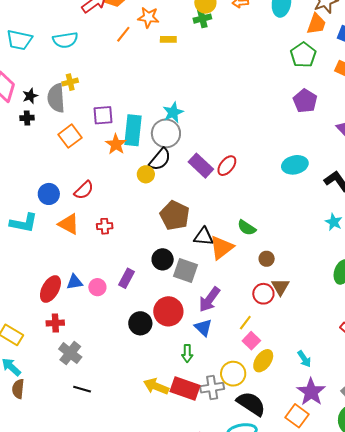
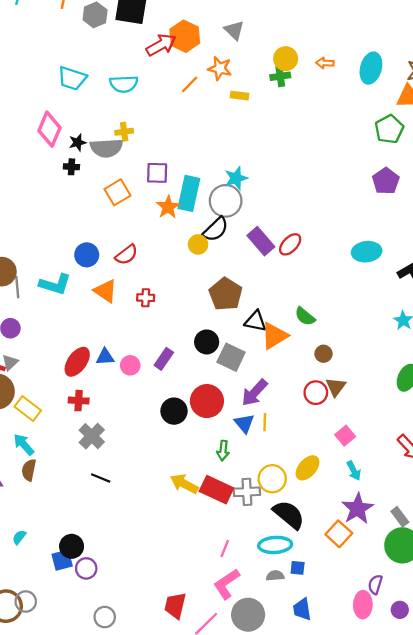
gray semicircle: (56, 98) -> (106, 148), turned -96
yellow line: (245, 323) -> (265, 422), moved, turned -42
pink square: (251, 341) -> (345, 436), moved

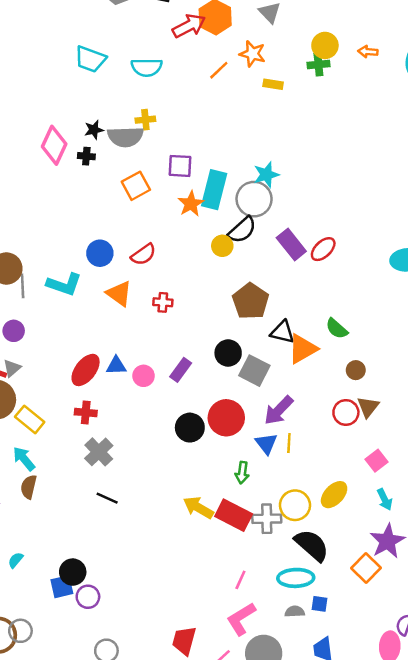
pink diamond: (49, 129) -> (54, 145), moved

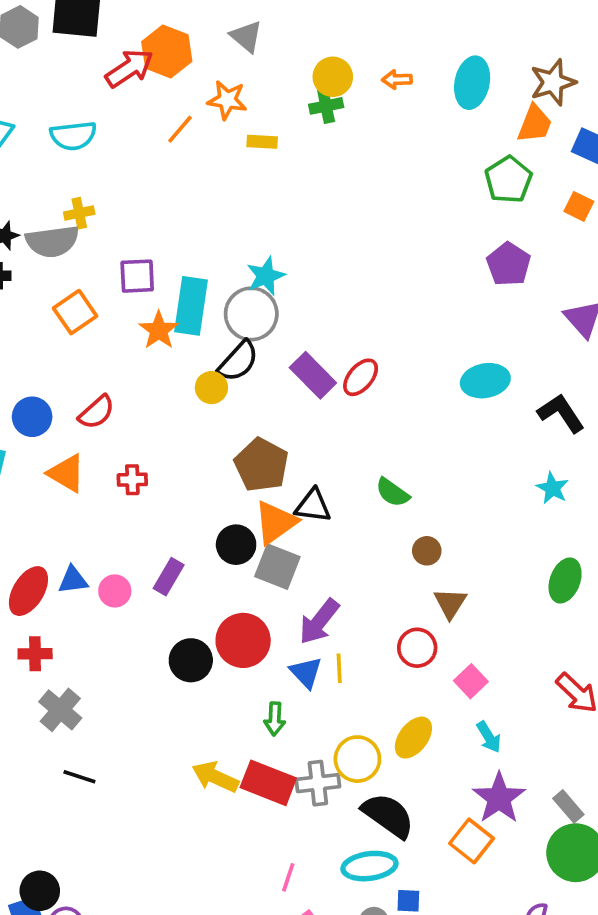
orange triangle: (303, 349) -> (276, 522), moved
red circle: (346, 412) -> (417, 648), moved

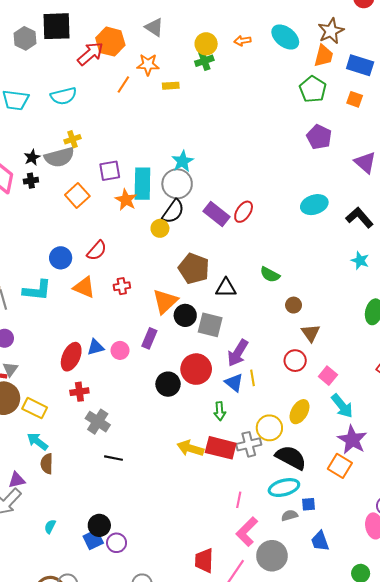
cyan ellipse: (472, 83) -> (285, 37), turned -56
orange triangle: (276, 522) -> (165, 301), moved
cyan arrow: (489, 737) -> (342, 406), size x1.4

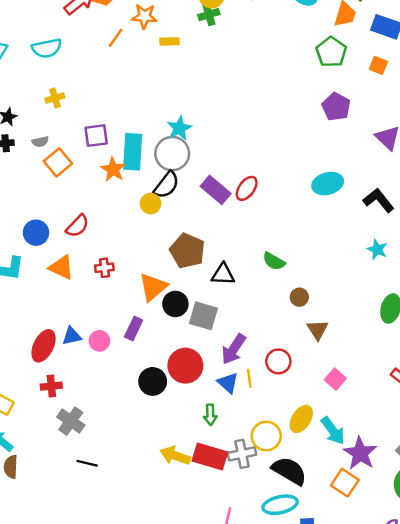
gray semicircle: (59, 157) -> (40, 142), moved, size x0.5
red circle: (295, 361) -> (278, 361), moved
cyan arrow: (342, 406) -> (333, 431), moved

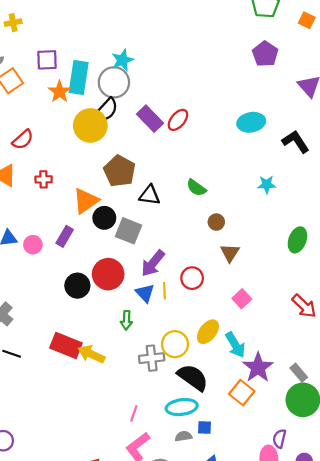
yellow circle: (151, 204) -> (90, 125), size x1.8
cyan star: (377, 249) -> (267, 185), moved, turned -30
red rectangle: (210, 457) -> (66, 345), moved

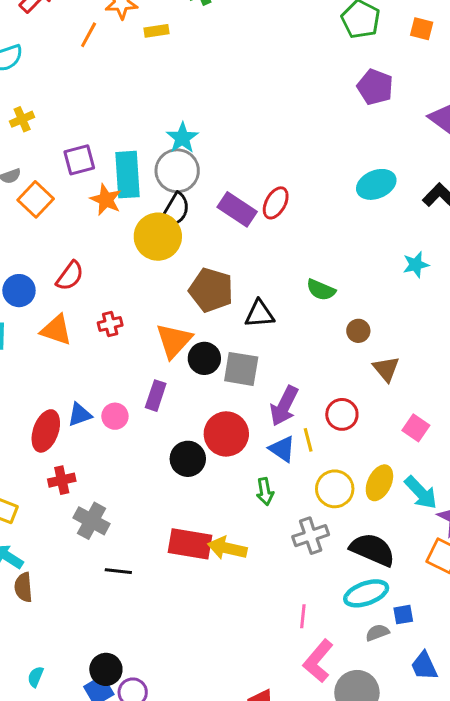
yellow circle: (175, 344) -> (335, 489), moved

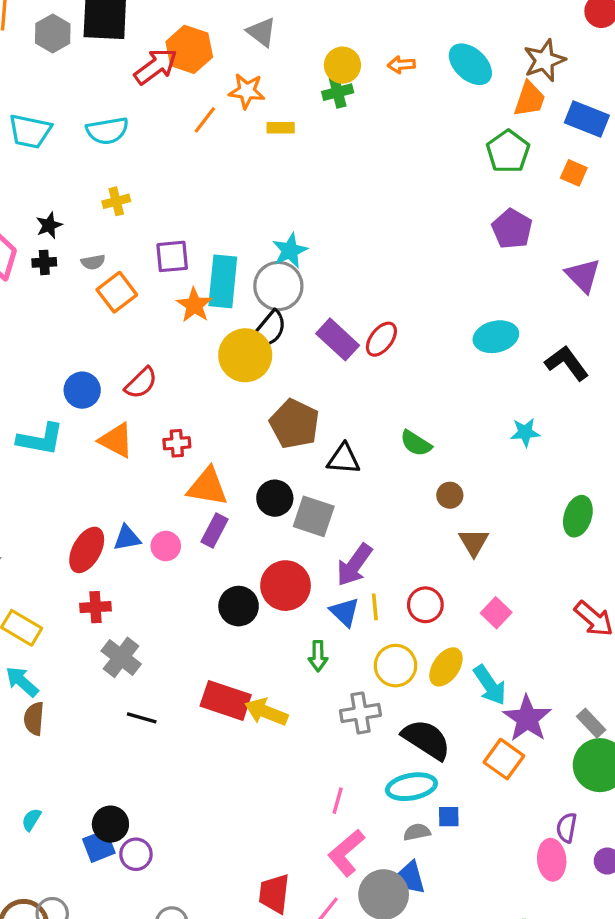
orange triangle: (174, 341) -> (207, 487), moved, turned 48
red circle: (342, 414) -> (425, 605), moved
blue trapezoid: (424, 666) -> (410, 878), moved

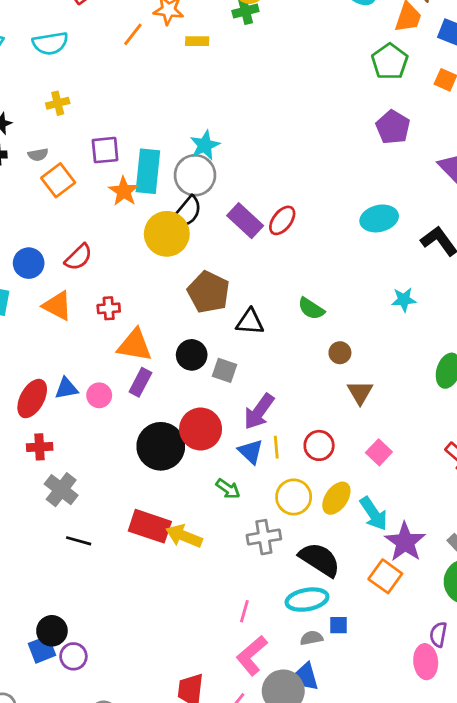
gray square: (314, 516) -> (225, 370), size x0.7
black circle: (239, 606) -> (161, 446), size x1.4
green arrow: (318, 656) -> (228, 489), turned -55

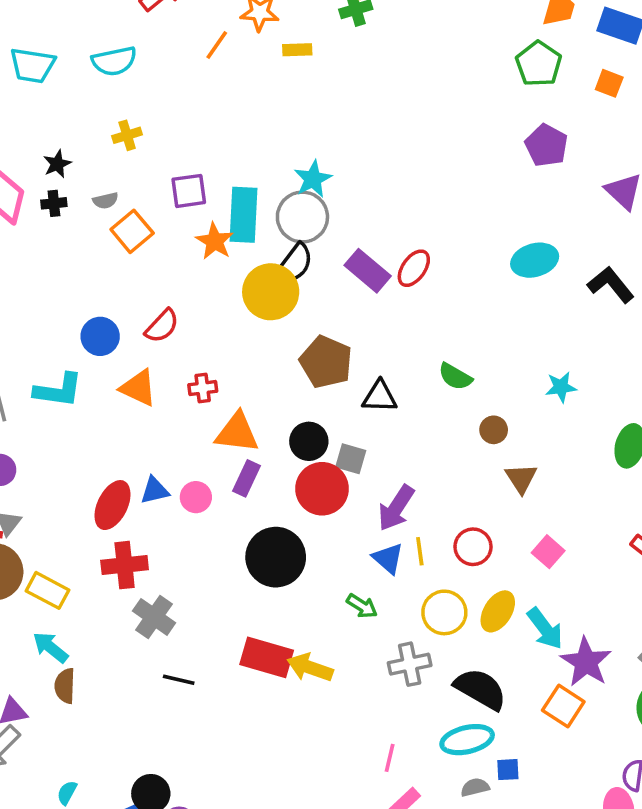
cyan star: (404, 300) -> (561, 387), moved
red circle: (201, 429) -> (322, 489), moved
red cross: (40, 447) -> (125, 565), size x1.4

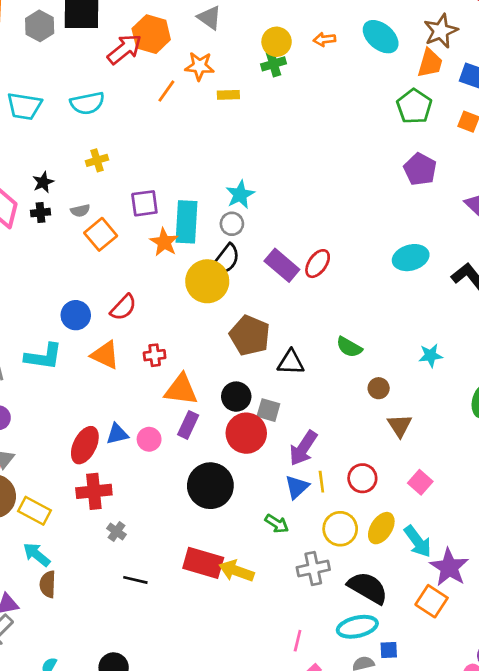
gray circle: (302, 217) -> (232, 224), size x0.6
blue triangle: (388, 558) -> (297, 487), turned 36
gray cross: (154, 617) -> (117, 531), size x0.6

